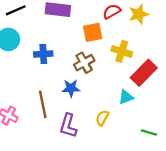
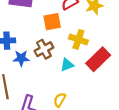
blue star: (71, 88) -> (21, 58), moved
cyan triangle: (126, 97) -> (67, 65), moved

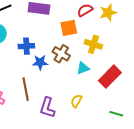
brown cross: (44, 49) -> (61, 54), turned -30
red rectangle: (98, 59) -> (110, 77), moved

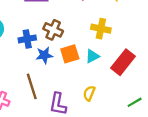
orange square: (69, 28) -> (70, 54), moved
brown cross: (61, 54) -> (53, 30), moved
green line: (116, 114) -> (135, 102), turned -40

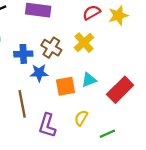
yellow cross: (101, 29) -> (84, 43), moved, turned 30
orange square: (70, 54) -> (66, 86), moved
green line: (135, 102) -> (107, 134), moved

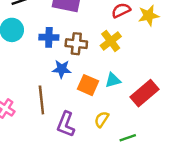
brown cross: (51, 48) -> (76, 44), turned -30
blue cross: (23, 54) -> (49, 37), moved
orange square: (66, 86) -> (88, 85), turned 30

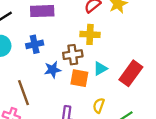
yellow cross: (111, 41) -> (90, 34), turned -36
brown cross: (76, 44) -> (73, 55), moved
brown line: (41, 100) -> (24, 93), moved

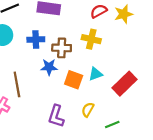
brown cross: (73, 55) -> (62, 48), moved

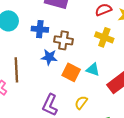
yellow cross: (91, 39) -> (104, 37), moved
cyan triangle: (96, 74) -> (93, 69), turned 32

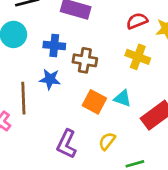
blue star: (49, 57) -> (50, 79), moved

